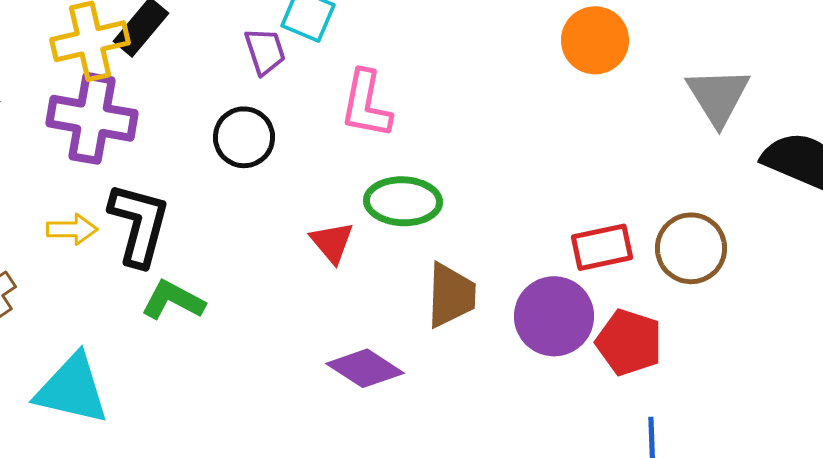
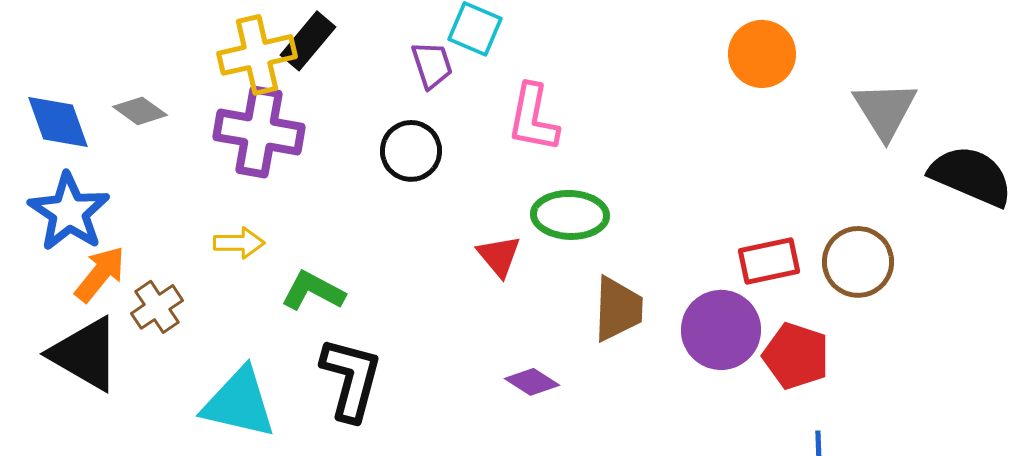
black L-shape: (139, 224) -> (351, 379), moved
green L-shape: (173, 300) -> (313, 291), moved
purple diamond: (365, 368) -> (532, 382), size x0.7

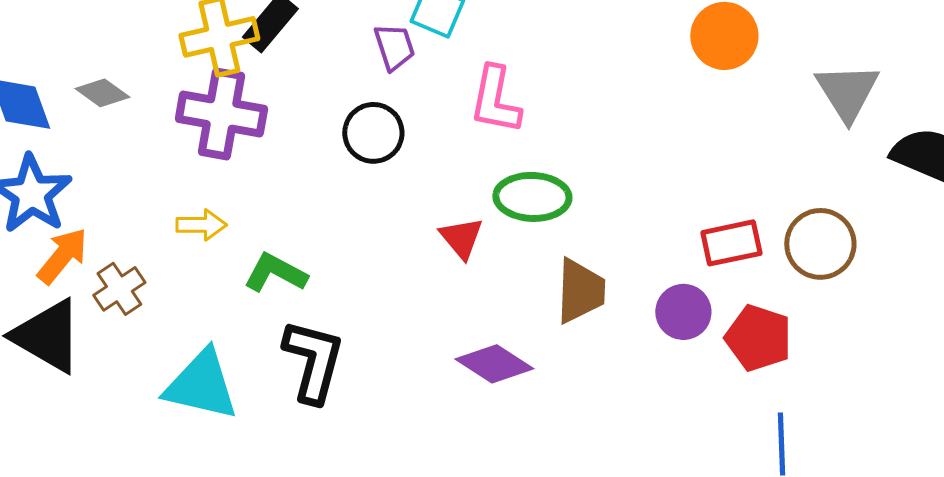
purple circle: (721, 330) -> (683, 312), size x0.7
purple diamond: (532, 382) -> (494, 364), size x1.4

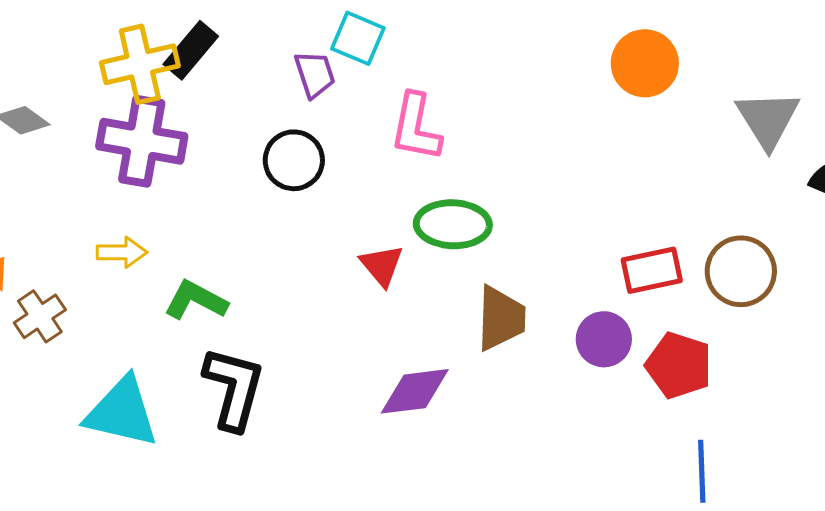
purple diamond: (494, 364) -> (415, 391), turned -40

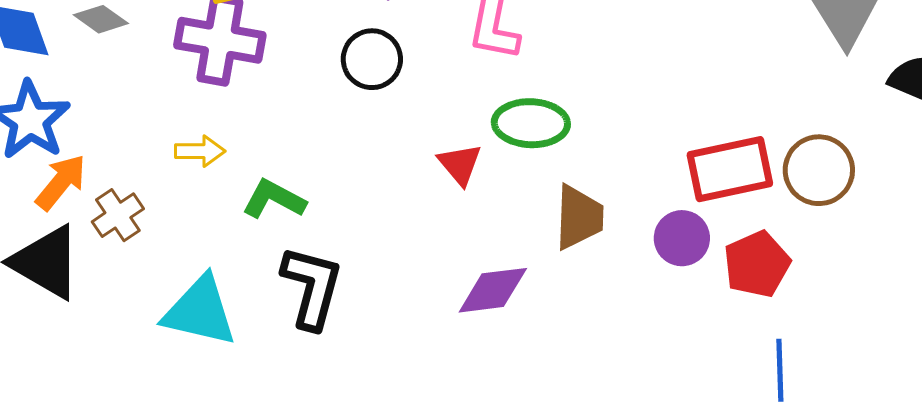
red rectangle: (652, 270) -> (730, 169), size x1.4
red pentagon: (679, 365) -> (757, 264), turned 30

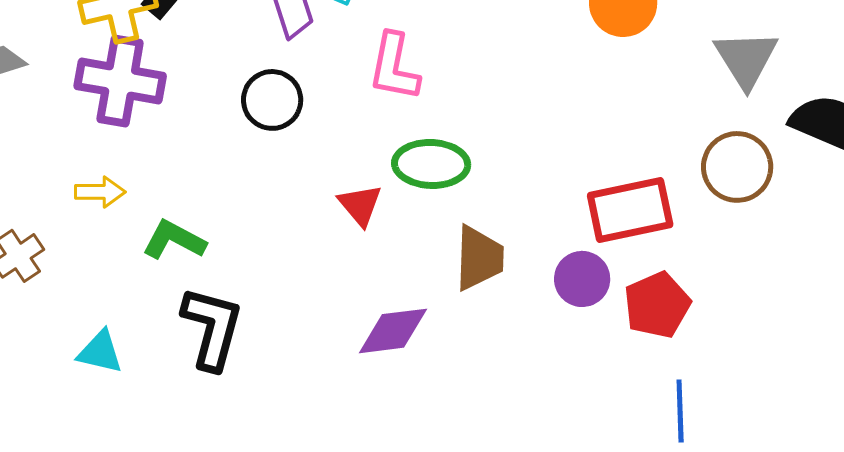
brown circle: (819, 170) -> (737, 167), moved
cyan triangle: (200, 311) -> (100, 352), size x0.6

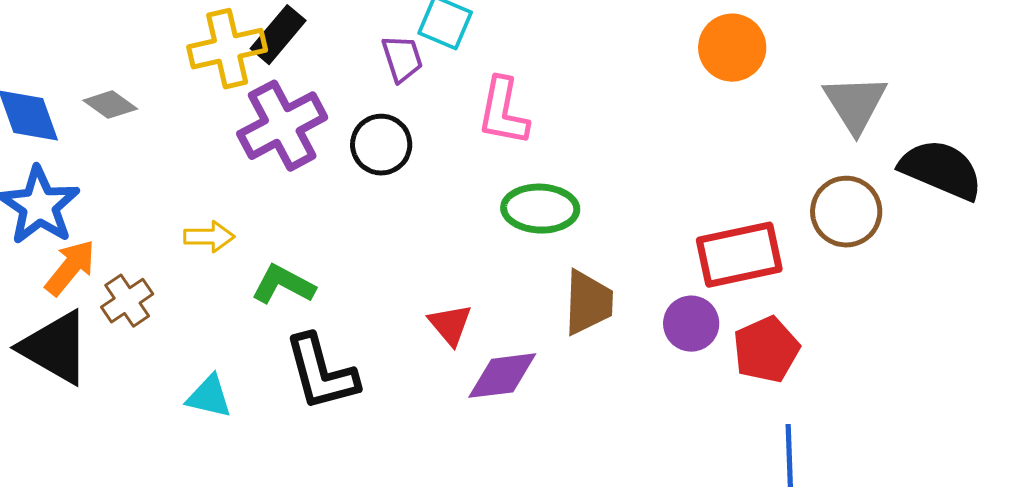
purple cross: (120, 81) -> (282, 126), moved, turned -38
red triangle: (360, 205) -> (450, 325), moved
black L-shape: (212, 328) -> (321, 373), turned 150

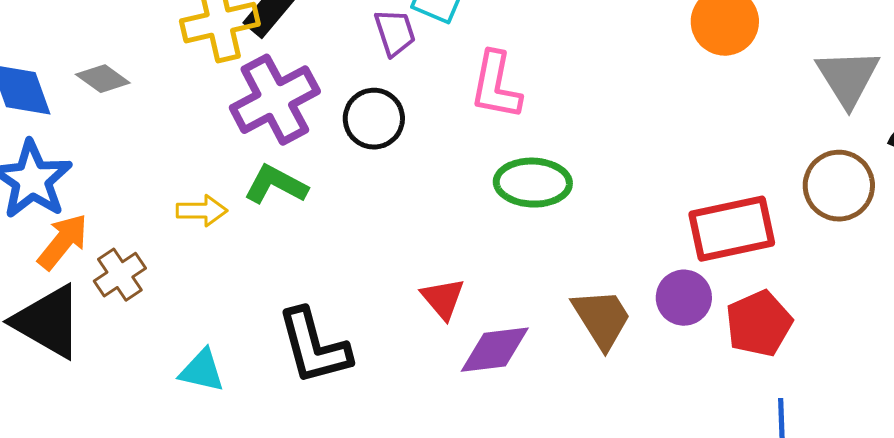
green L-shape: (283, 285) -> (276, 185), moved
brown trapezoid: (588, 303) -> (602, 319), moved, turned -34

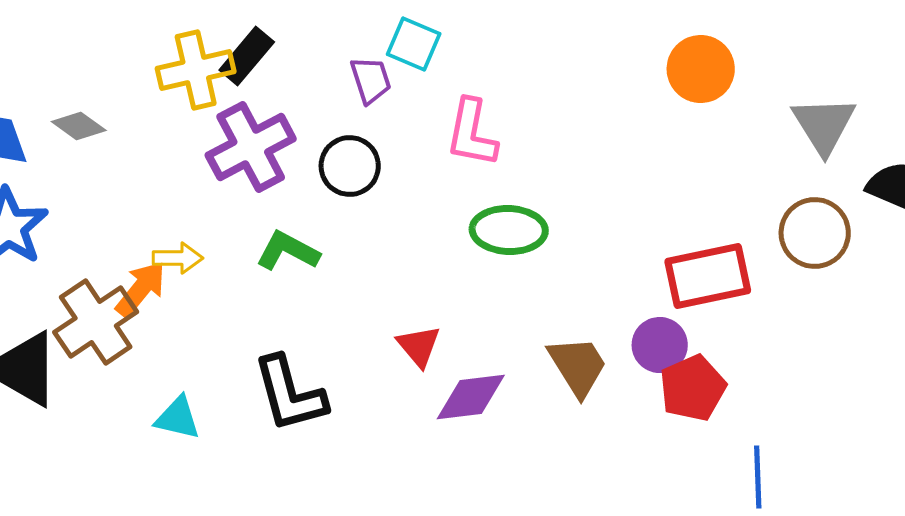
green L-shape: (276, 185) -> (288, 251), moved
orange arrow: (63, 242) -> (141, 289), moved
brown cross: (120, 275) -> (96, 322), size x1.6
red pentagon: (759, 324) -> (693, 388), moved

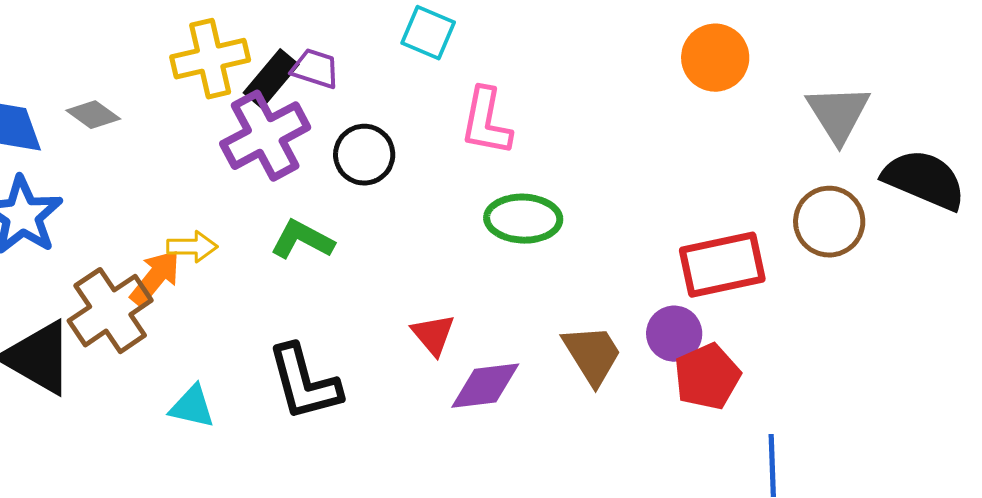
black rectangle: (247, 56) -> (271, 79), moved
purple trapezoid: (371, 80) -> (315, 69), moved, turned -54

